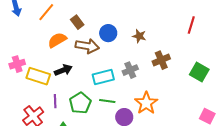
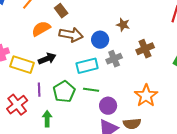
blue circle: (108, 33) -> (100, 40), moved
orange star: (146, 103) -> (146, 96), moved

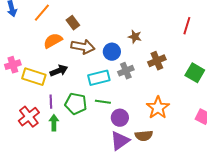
green pentagon: (64, 92) -> (76, 104), turned -30
green arrow: (47, 119) -> (54, 123), moved

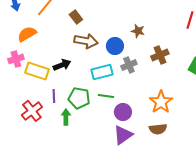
orange semicircle: (53, 41) -> (27, 34), moved
green arrow: (54, 123) -> (66, 117), moved
brown semicircle: (144, 136) -> (158, 129), moved

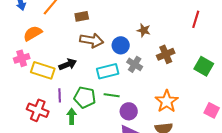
brown rectangle: (76, 17) -> (82, 16), turned -64
gray cross: (129, 65) -> (135, 64), turned -35
red cross: (32, 111) -> (38, 110), turned -30

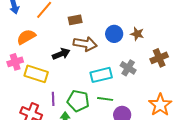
blue circle: (121, 45) -> (114, 34), moved
black arrow: (68, 64) -> (61, 54), moved

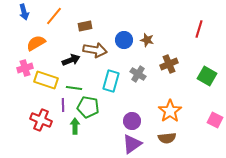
cyan rectangle: (101, 75) -> (111, 81), turned -60
green line: (105, 99) -> (74, 88), moved

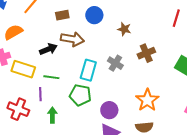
blue circle: (124, 40) -> (94, 15), moved
green pentagon: (88, 107) -> (80, 95), moved

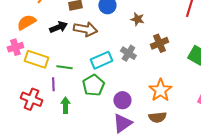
black arrow: (48, 49) -> (58, 27), moved
cyan rectangle: (88, 70) -> (101, 60), turned 50
green pentagon: (80, 95) -> (93, 85), turned 30

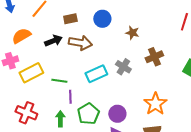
yellow rectangle: (36, 59) -> (31, 73), turned -45
purple line: (53, 84) -> (70, 97), moved
green pentagon: (93, 85) -> (88, 114), moved

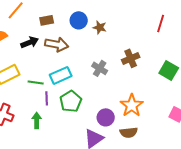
brown star: (132, 33) -> (100, 27), moved
cyan rectangle: (96, 74) -> (61, 75), moved
green pentagon: (88, 114) -> (71, 101), moved
purple circle: (117, 114) -> (106, 117), moved

